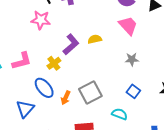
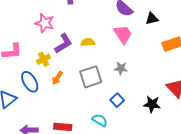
pink star: (41, 20) -> (45, 23), moved
gray square: (90, 93) -> (91, 77), moved
orange arrow: (66, 98) -> (57, 78), moved

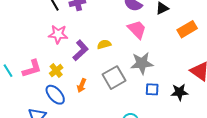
yellow cross: (43, 59) -> (56, 71), moved
gray star: (121, 68) -> (142, 63), size x1.6
blue square: (117, 100) -> (152, 89), moved, turned -32

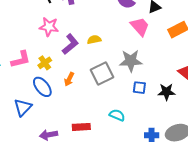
pink trapezoid: (137, 29) -> (140, 26), moved

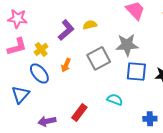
pink star: (49, 27) -> (17, 19), moved
blue square: (139, 88) -> (136, 71), size x1.5
red rectangle: (81, 127) -> (79, 112), turned -48

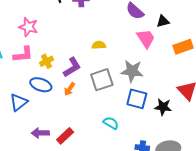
purple L-shape: (66, 30) -> (72, 67), moved
orange arrow: (66, 65) -> (69, 89), moved
blue ellipse: (39, 74) -> (41, 85), turned -40
red rectangle: (79, 112) -> (65, 136), moved

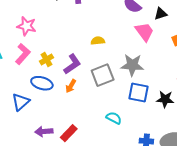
pink L-shape: (23, 54) -> (23, 54), turned -40

